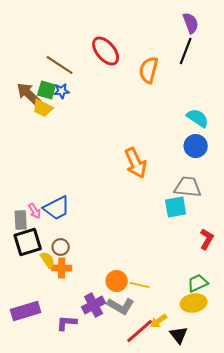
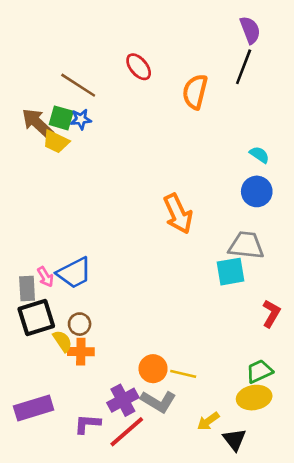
red ellipse: (106, 51) -> (139, 67), size x0.7
cyan semicircle: (198, 118) -> (259, 155), size x0.7
red line: (140, 331) -> (127, 432), moved

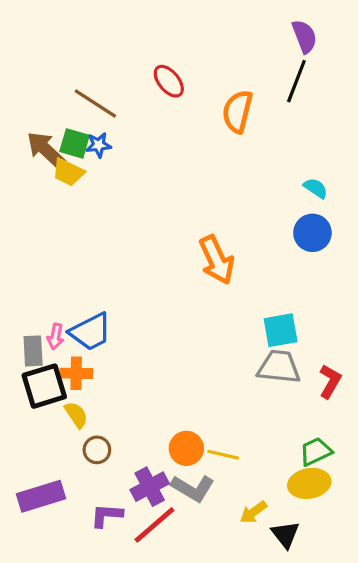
gray trapezoid: (246, 245) -> (279, 367), moved
pink arrow: (45, 277) -> (55, 337), turned 42
brown circle: (80, 324) -> (97, 450), moved
orange cross: (81, 352) -> (76, 373), moved

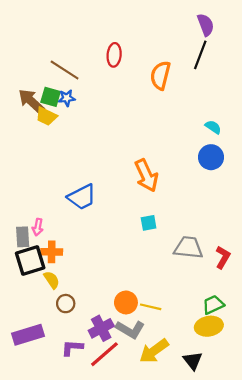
red ellipse: (169, 81) -> (114, 55), turned 45
cyan square: (281, 330) -> (149, 223), moved, size x0.7
blue trapezoid: (91, 332) -> (82, 197), moved
yellow arrow: (253, 512) -> (154, 351), moved, size x1.6

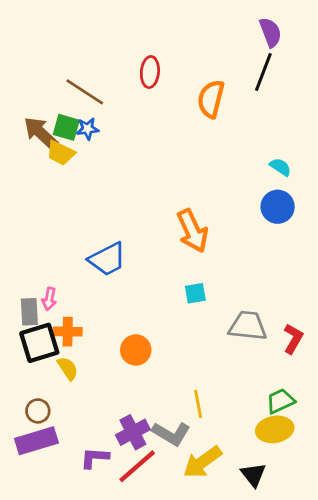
orange circle: (126, 302) -> (136, 350), moved
brown circle: (66, 304) -> (38, 411), moved
yellow line: (151, 307) -> (198, 404), turned 66

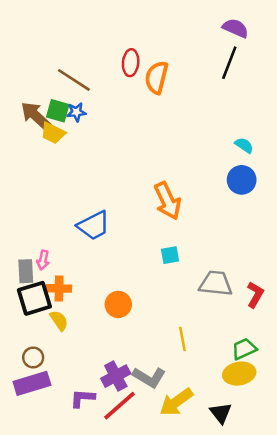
purple semicircle: (270, 32) -> (235, 28), turned -45
orange semicircle: (211, 99) -> (157, 77), moved
yellow line: (198, 404) -> (182, 339), moved

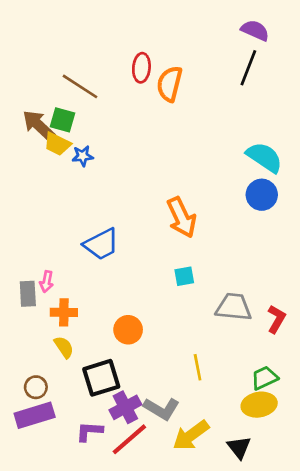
blue star: (76, 112) -> (83, 156), moved
cyan semicircle: (244, 145) -> (264, 157), size x1.8
black square: (34, 298) -> (101, 378), moved

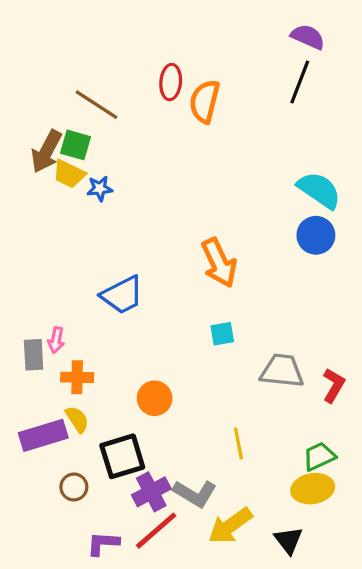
brown arrow: (39, 125) -> (46, 151), turned -105
brown circle: (36, 387) -> (74, 487), moved
purple rectangle: (35, 415) -> (43, 435), moved
purple L-shape: (89, 431) -> (103, 543), moved

